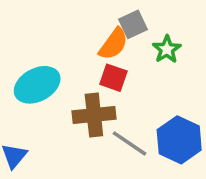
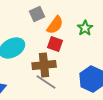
gray square: (133, 24) -> (37, 14), moved
gray line: (129, 143) -> (46, 82), moved

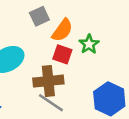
green star: (85, 28) -> (89, 44), moved

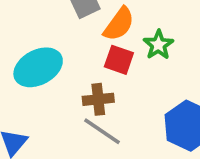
brown cross: (48, 81) -> (98, 99), size x0.7

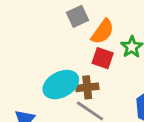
cyan ellipse: (38, 67) -> (61, 85), moved

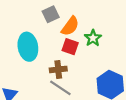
cyan ellipse: (61, 85) -> (28, 47), moved, turned -72

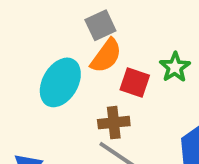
orange semicircle: (70, 26) -> (106, 56), moved
cyan ellipse: (28, 47) -> (60, 82), turned 40

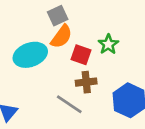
cyan ellipse: (60, 82) -> (30, 55), turned 40
brown cross: (114, 123) -> (86, 82), moved

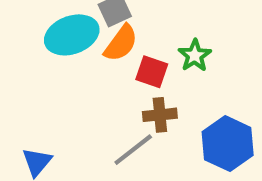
cyan ellipse: (30, 55) -> (72, 35), moved
gray line: (69, 104) -> (133, 150), turned -72

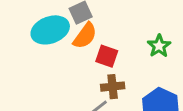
green star: (195, 55) -> (159, 46), moved

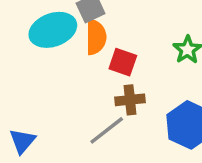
orange semicircle: (85, 36) -> (96, 37), turned -36

